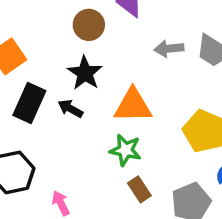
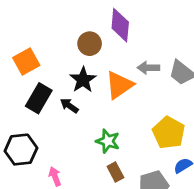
orange triangle: (133, 105) -> (119, 85), moved, turned -40

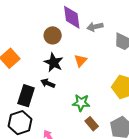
gray arrow: (148, 68) -> (95, 27), moved
orange triangle: (119, 85) -> (81, 61), size x0.6
black rectangle: (39, 98) -> (26, 96), moved

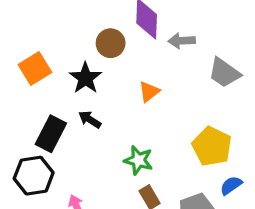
black star: (54, 62) -> (85, 78), moved

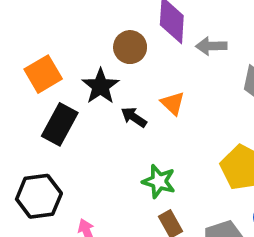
orange triangle: (149, 92) -> (173, 103), turned -40
black arrow: (90, 119) -> (134, 117), moved
black rectangle: (51, 134) -> (60, 124), moved

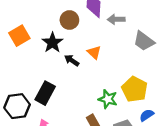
black rectangle: (60, 124) -> (45, 93), moved
green star: (159, 181) -> (108, 99), moved

